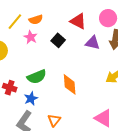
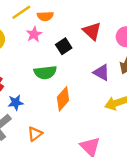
purple triangle: (92, 43) -> (101, 72), moved
green semicircle: (37, 77) -> (45, 72), moved
orange diamond: (70, 84) -> (63, 99), turned 30

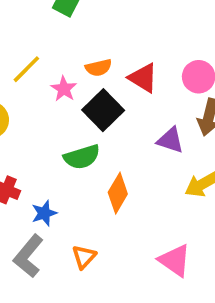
orange semicircle: (45, 16) -> (99, 68), moved
pink star: (34, 34) -> (64, 89), moved
black square: (64, 46) -> (103, 110), size x1.5

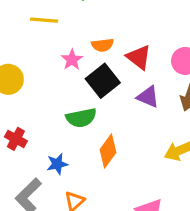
yellow line: (26, 69) -> (44, 20), moved, turned 44
purple triangle: (170, 140) -> (148, 97), moved
blue star: (44, 213) -> (57, 164), moved

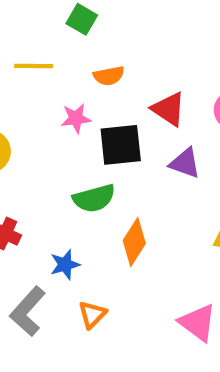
orange semicircle: (103, 45) -> (109, 76), moved
pink star: (72, 60) -> (76, 118), turned 30
black square: (103, 81) -> (121, 145), turned 36

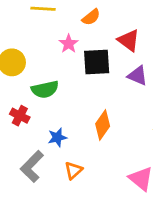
orange semicircle: (109, 76) -> (91, 17), turned -30
pink star: (76, 118) -> (69, 44), turned -30
green semicircle: (94, 198) -> (45, 89), moved

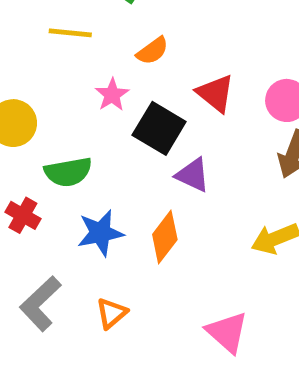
black square: (97, 62) -> (159, 128), turned 32
purple triangle: (138, 76) -> (193, 175), moved
blue star: (57, 137) -> (100, 233), moved, size x1.4

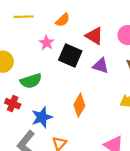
purple triangle: (193, 175) -> (101, 66), moved
blue star: (100, 233) -> (42, 117), moved

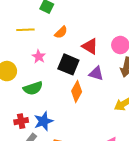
pink star: (47, 43) -> (39, 57), moved
red cross: (13, 104) -> (21, 121), moved, turned -32
orange diamond: (79, 105) -> (77, 91), moved

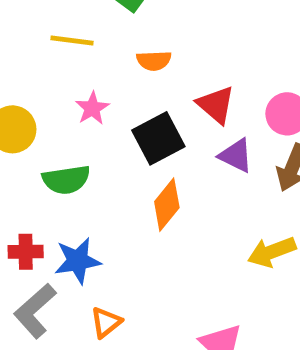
orange semicircle: (61, 32) -> (154, 61), turned 32
black square: (68, 64) -> (158, 138), turned 30
purple triangle: (96, 73) -> (236, 156), moved

